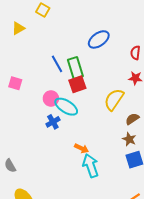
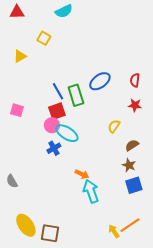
blue ellipse: (99, 39) -> (100, 81), moved
red square: (77, 84) -> (57, 111), moved
yellow semicircle: (114, 100) -> (114, 126), size x0.6
gray semicircle: (10, 166) -> (12, 181), moved

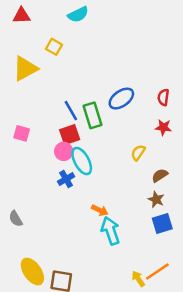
yellow triangle: (20, 56) -> (25, 68), size x1.6
cyan ellipse: (67, 133) -> (82, 161), turned 30

